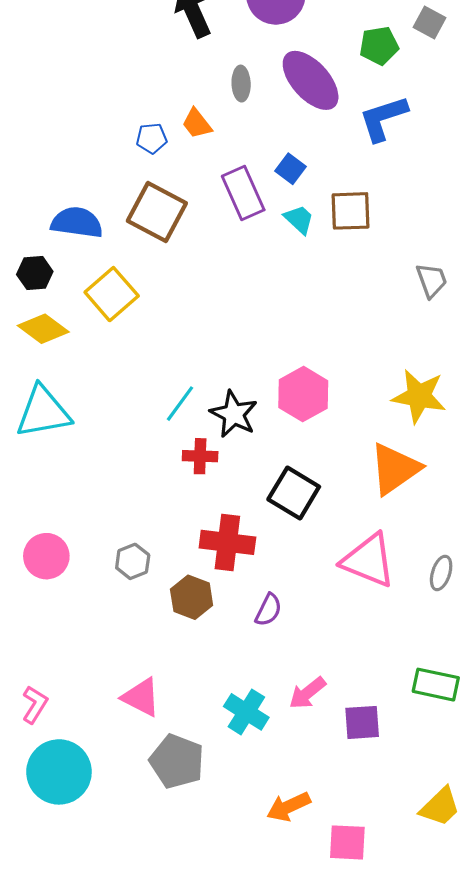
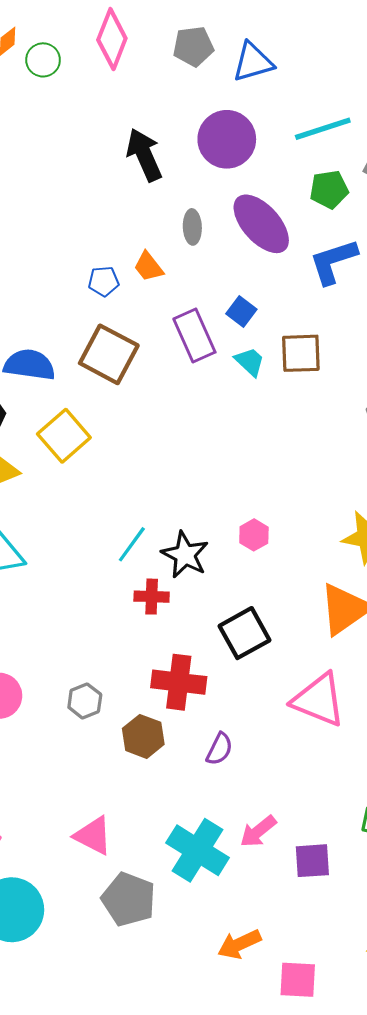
pink hexagon: (303, 394) -> (254, 535), size x0.6
black square: (294, 493) -> (245, 633), turned 30
cyan cross: (246, 712) -> (198, 850), size x1.4

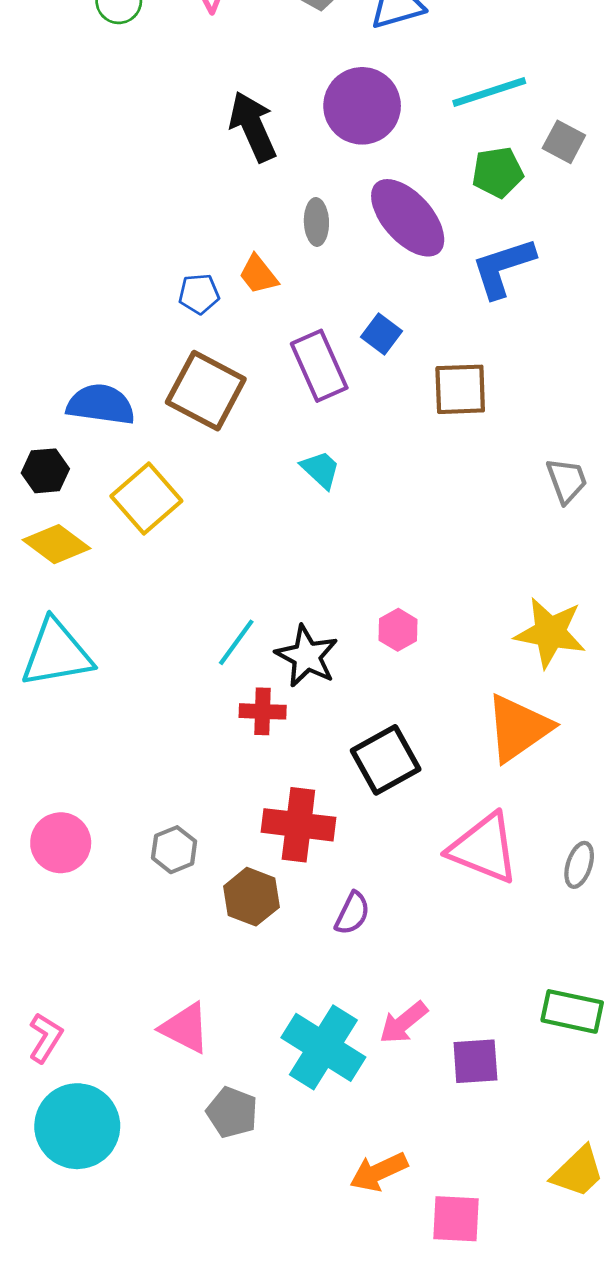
cyan trapezoid: (250, 362) -> (321, 469), moved
gray pentagon: (129, 899) -> (232, 1112), size x0.7

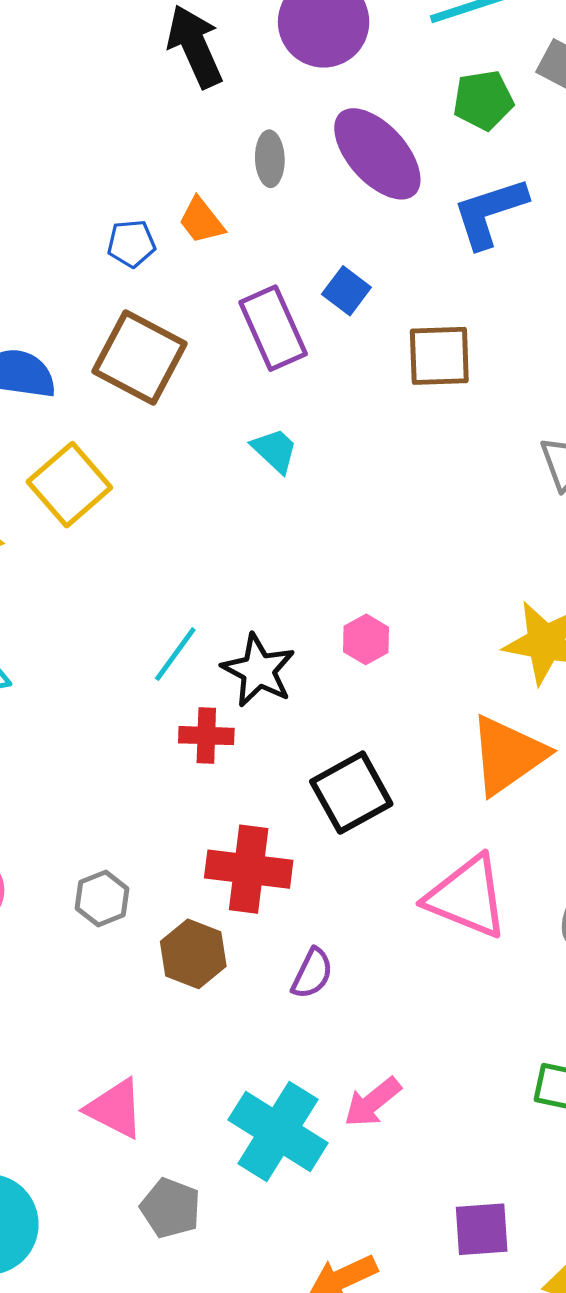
purple square: (475, 1061) -> (482, 1229), moved

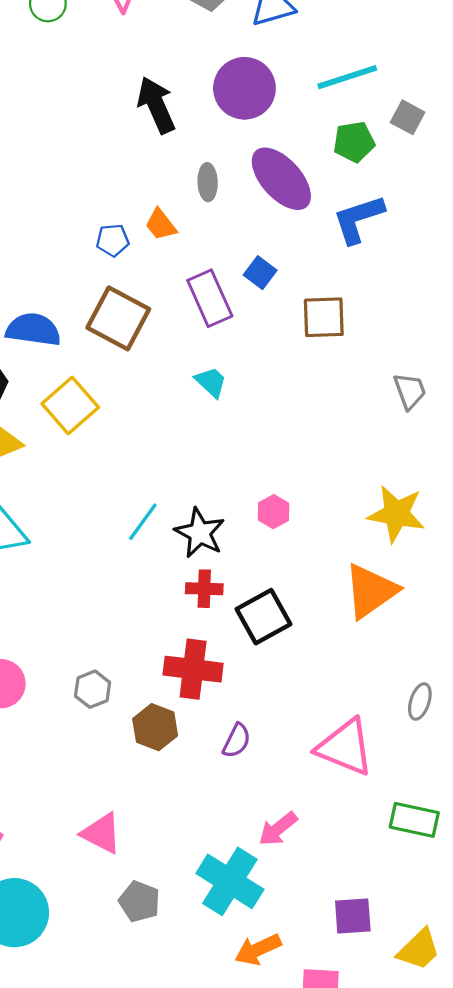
red cross: (206, 736) -> (204, 589), moved
pink triangle: (467, 897) -> (345, 747), moved
cyan cross: (278, 1131) -> (230, 881), moved

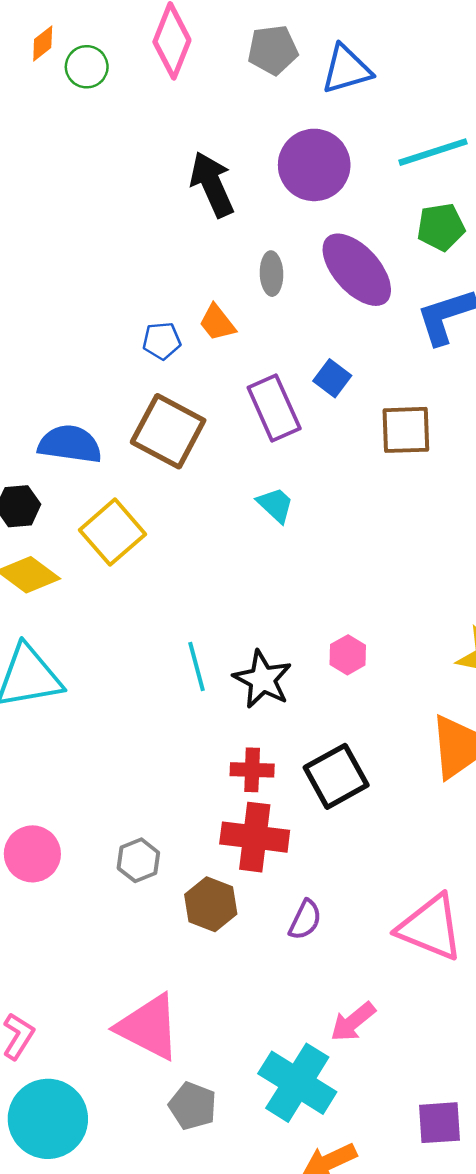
cyan line: (143, 522) -> (197, 666), turned -51
red cross: (204, 589) -> (252, 770), moved
pink triangle: (101, 833) -> (149, 1027), size x1.4

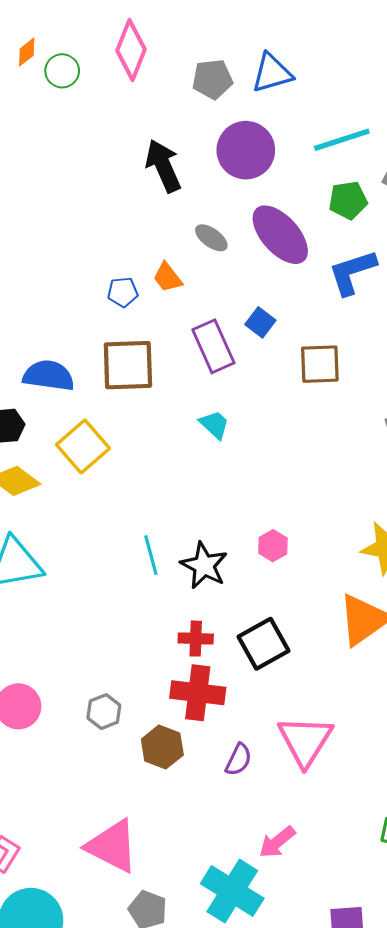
gray pentagon: (273, 50) -> (212, 79), moved
gray ellipse: (271, 274) -> (211, 238), turned -52
brown square: (168, 431) -> (128, 365), turned -30
pink triangle: (430, 928) -> (305, 741), moved, turned 40

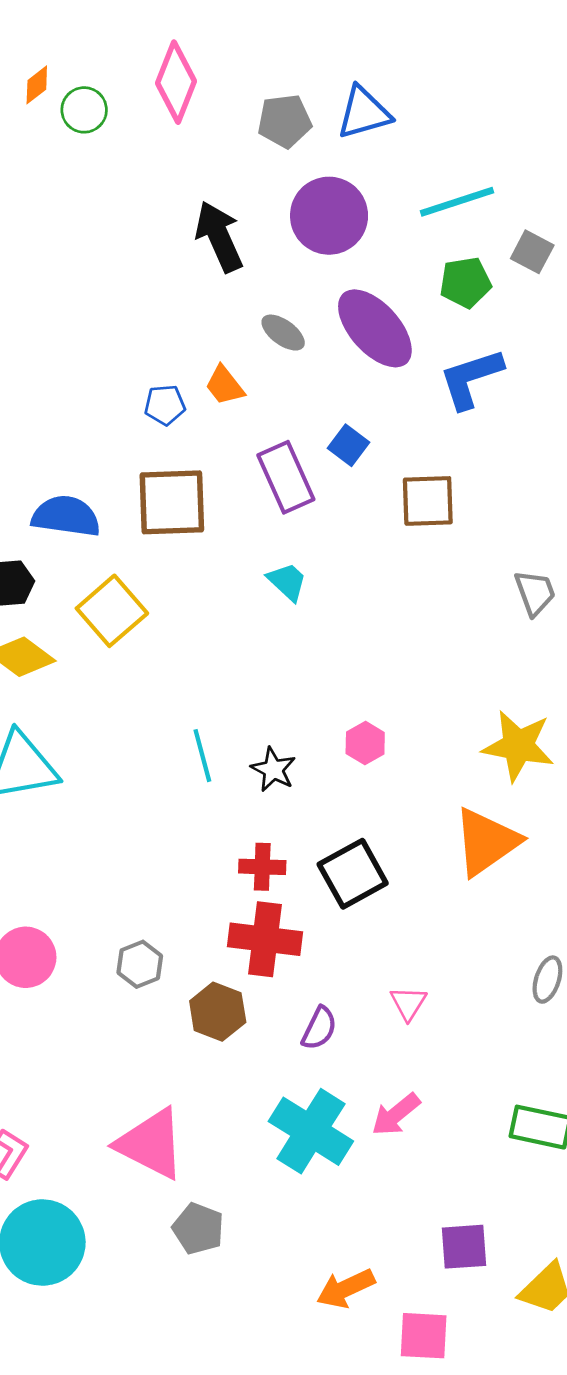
black star: (204, 565) -> (273, 769), size x0.7
pink triangle: (305, 741) -> (408, 1003), size x0.5
pink arrow: (277, 842) -> (396, 1115), moved
cyan cross: (232, 891) -> (311, 1131), moved

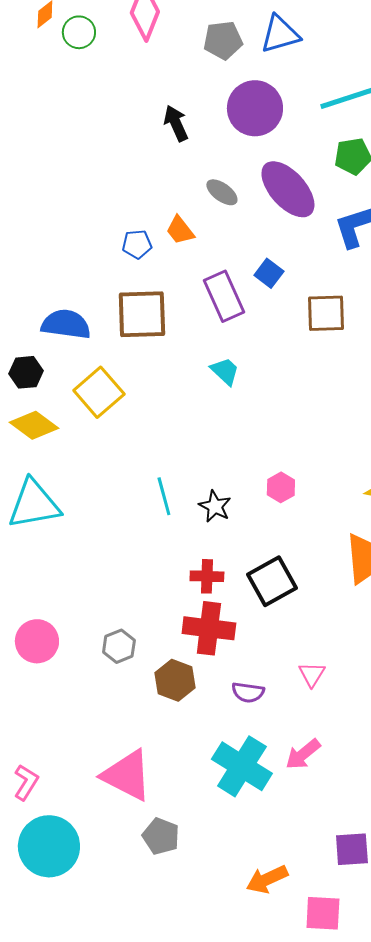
black arrow: (219, 237) -> (176, 123), size x0.7
purple semicircle: (319, 1028) -> (248, 692), turned 72

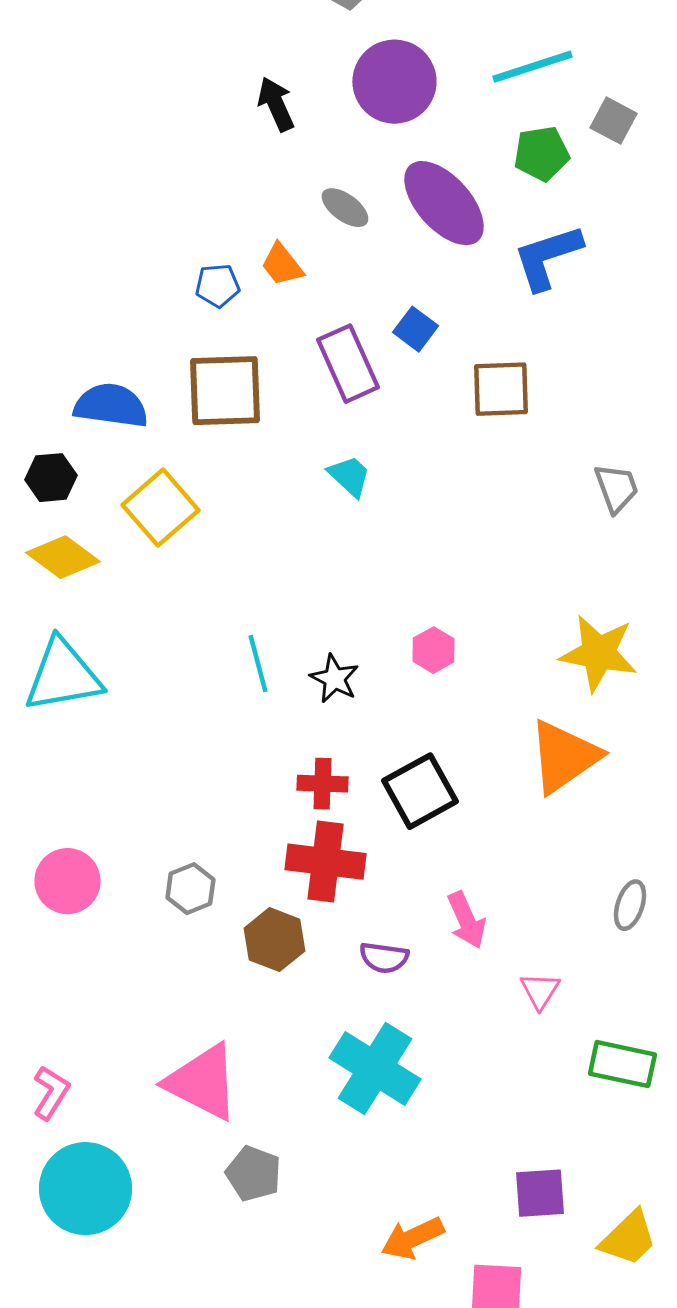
pink triangle: (312, 674) -> (540, 991), moved
pink arrow: (303, 754) -> (466, 920), moved, turned -75

